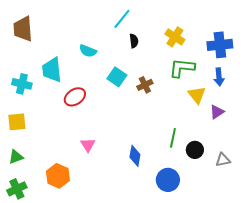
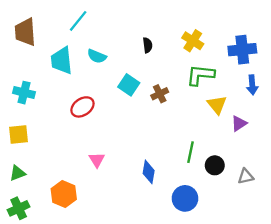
cyan line: (122, 19) -> (78, 21), moved
cyan trapezoid: (52, 70) -> (62, 61), moved
blue arrow: (219, 77) -> (252, 85), moved

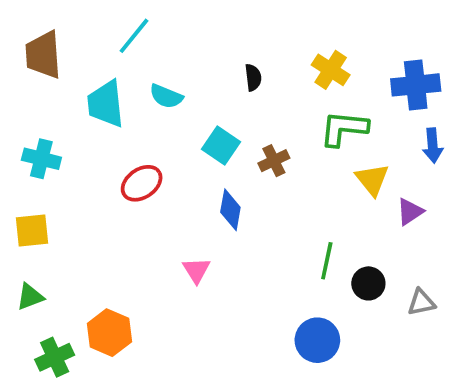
pink triangle: (97, 160) -> (196, 270), moved
blue diamond: (149, 172) -> (230, 210), moved
green cross: (19, 208) -> (55, 357), moved

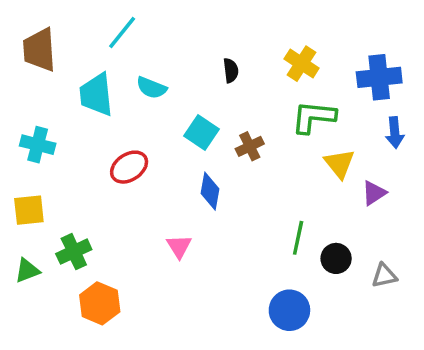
green cross: (55, 357) -> (74, 252), moved

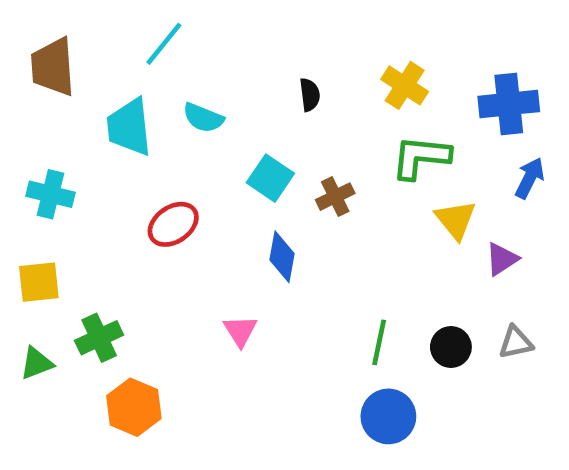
blue arrow: (395, 133) -> (530, 178), turned -148
green line: (298, 238) -> (379, 342), moved
gray triangle: (384, 276) -> (516, 342), moved

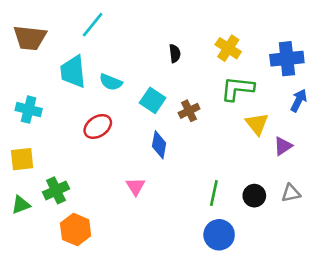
brown trapezoid: (53, 67) -> (30, 38), turned -80
cyan semicircle: (203, 118) -> (111, 82), moved

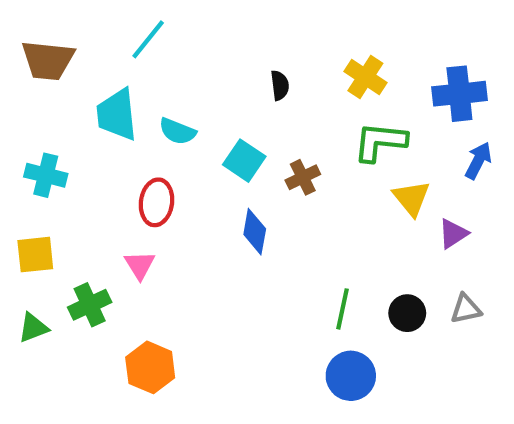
red ellipse: (98, 126) -> (156, 202), turned -48
pink triangle: (136, 187) -> (140, 265), moved
orange hexagon: (76, 230) -> (150, 367), moved

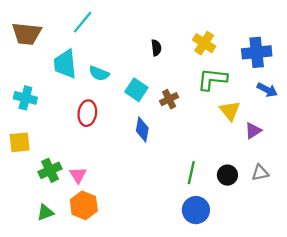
blue arrow: (478, 161) -> (267, 90), turned 90
pink triangle: (140, 265) -> (78, 175), moved
green triangle: (33, 328) -> (45, 212), moved

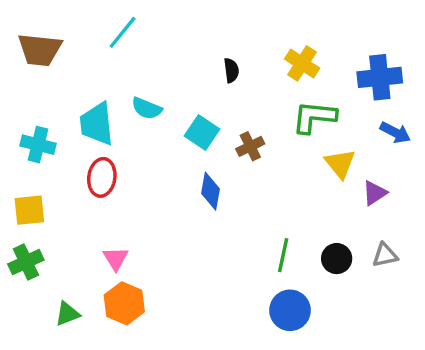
cyan trapezoid: (65, 64) -> (97, 124), moved
red ellipse: (87, 113) -> (102, 177), moved
green cross: (50, 170) -> (26, 262), moved

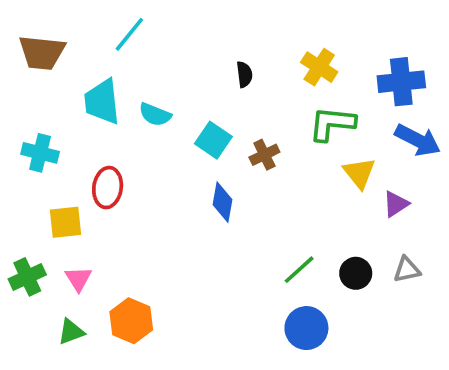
cyan trapezoid: (97, 124) -> (102, 102), moved
blue arrow: (395, 133) -> (418, 140), size x1.4
yellow square: (29, 210) -> (66, 222), moved
green line: (283, 255) -> (299, 270), turned 36
pink triangle: (116, 259) -> (78, 279), moved

